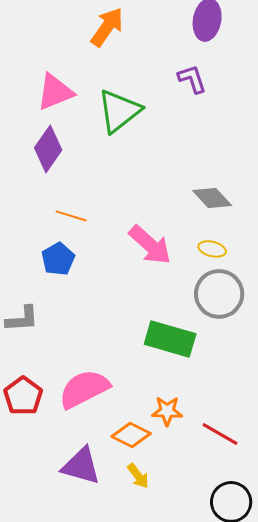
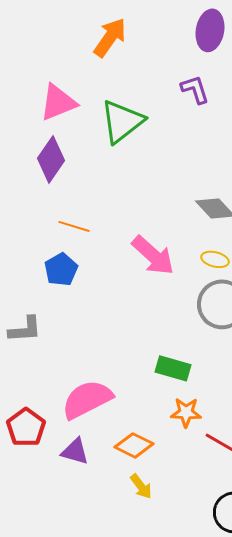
green rectangle: (170, 339) -> (173, 368), moved, size x0.7
red pentagon: (23, 396) -> (26, 427), moved
orange star: (167, 411) -> (186, 412), moved
purple triangle: (81, 466) -> (75, 451), moved, size x0.7

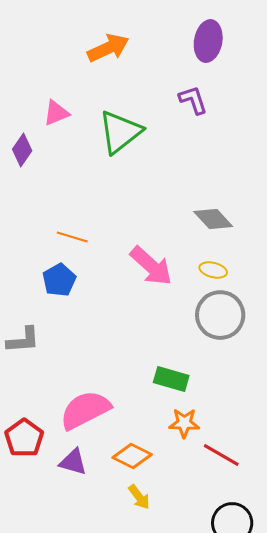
orange arrow: (110, 37) -> (108, 48), turned 30
pink triangle: (58, 102) -> (56, 113), size x0.7
purple diamond: (51, 159) -> (22, 150), moved, size x0.7

